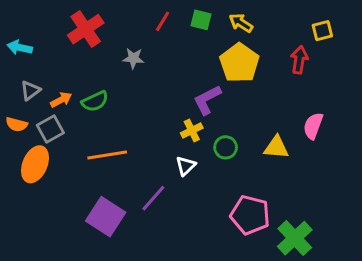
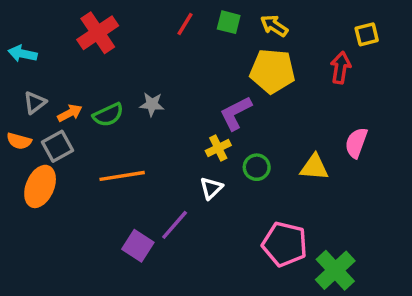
gray star: (133, 58) -> (152, 104), moved
yellow pentagon: (239, 63) -> (272, 71), turned -30
purple square: (106, 217) -> (138, 246), moved, size x0.7

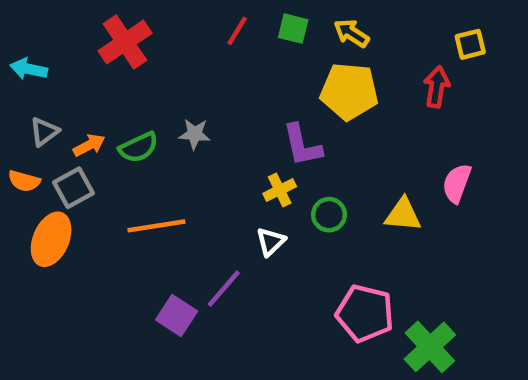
purple L-shape: (236, 113) -> (302, 145), turned -75

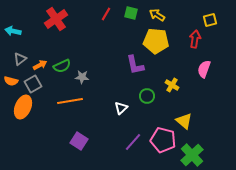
gray star: (195, 134) -> (82, 77), moved
pink semicircle: (457, 183) -> (204, 69), moved
yellow cross: (280, 190) -> (172, 85), moved, turned -32
yellow triangle: (403, 215) -> (184, 121), moved, turned 36
purple line: (224, 289) -> (133, 142), moved

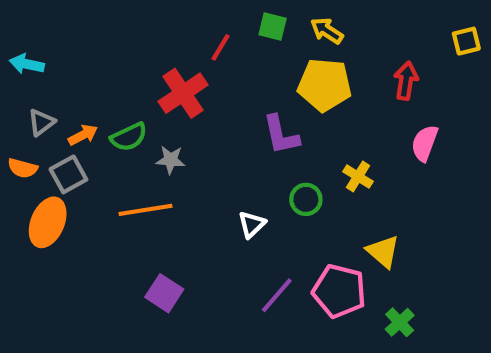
red line: (106, 14) -> (221, 47), moved
red cross: (56, 19) -> (183, 93), moved
yellow square: (210, 20) -> (466, 41), moved
green cross: (192, 155) -> (400, 322), size x0.6

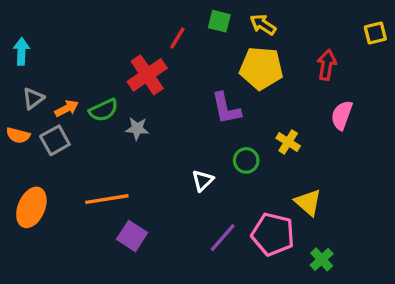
cyan arrow: (27, 64) -> (21, 51), turned 80
orange line: (146, 210) -> (107, 199), moved
orange ellipse: (48, 222) -> (31, 207), moved

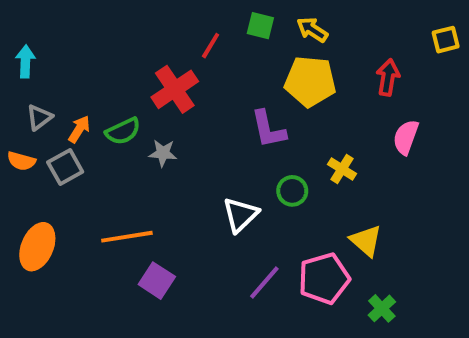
orange arrow: (67, 108) -> (79, 129), turned -30
white triangle: (203, 181) -> (240, 215), size x1.4
pink pentagon: (273, 234) -> (324, 279), turned -30

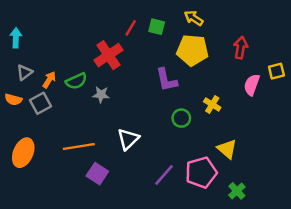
green square: (260, 26) -> (157, 27), moved
yellow square: (446, 40) -> (276, 71), moved
white triangle: (240, 215) -> (128, 139), moved

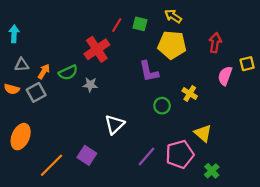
gray triangle: (24, 72) -> (22, 65), turned 32
orange line: (79, 146) -> (52, 165), moved, turned -36

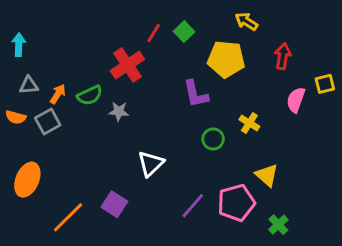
yellow arrow: (173, 16) -> (246, 21), moved
green square: (140, 24) -> (184, 32), turned 32

